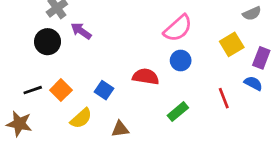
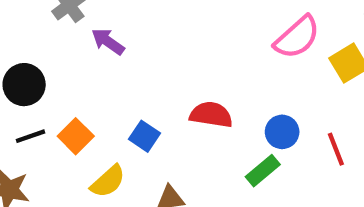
pink semicircle: (178, 28) -> (297, 37), moved
black circle: (47, 42) -> (24, 85), moved
blue circle: (181, 60) -> (282, 132), moved

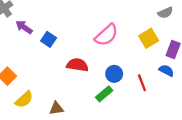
pink semicircle: (297, 37) -> (106, 35), moved
blue square: (144, 136) -> (49, 39), moved

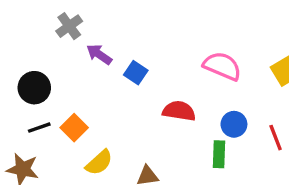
pink semicircle: (106, 35) -> (222, 66), turned -115
green rectangle: (104, 94) -> (219, 154), turned -48

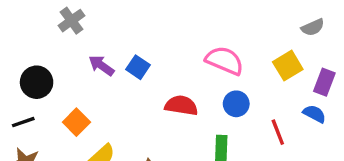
purple arrow: (99, 54) -> (101, 66), moved
blue circle: (234, 124) -> (236, 104), moved
black line: (39, 128) -> (23, 122), moved

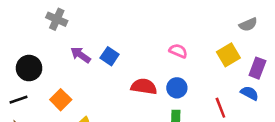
gray cross: (71, 21) -> (57, 19), turned -30
pink semicircle: (225, 61) -> (178, 51), size x0.6
blue circle: (236, 104) -> (177, 88), moved

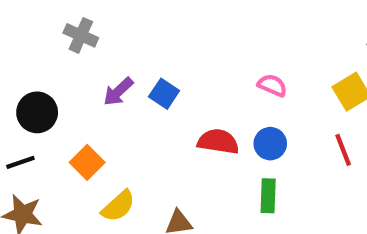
purple arrow: (81, 55) -> (118, 92), turned -78
red line: (220, 108) -> (343, 150), moved

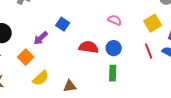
purple arrow: (118, 92) -> (41, 38), moved

